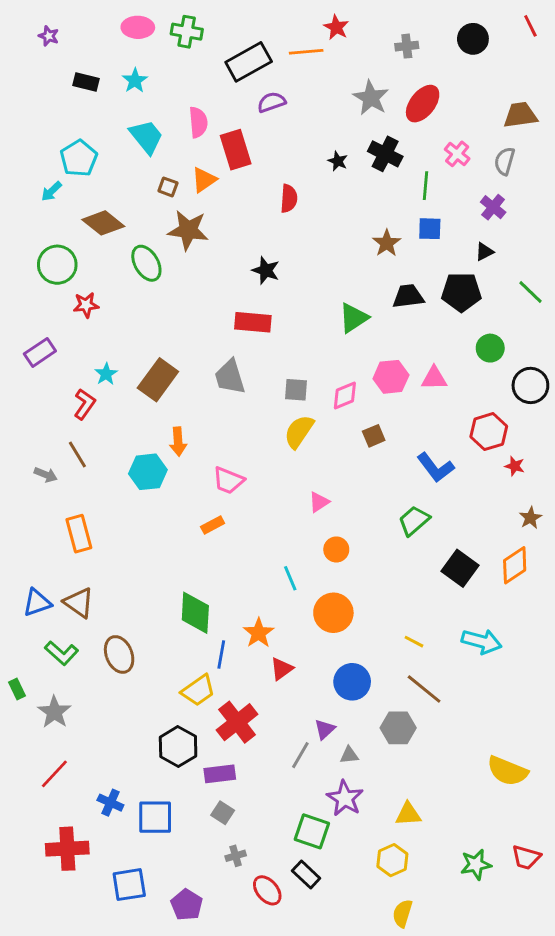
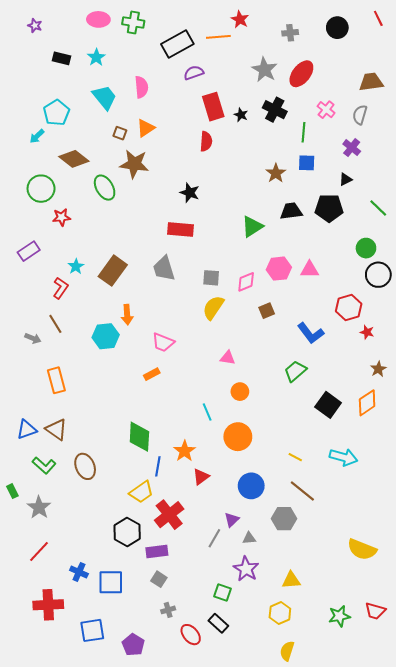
red rectangle: (236, 150) -> (213, 107), moved
green circle: (490, 348) -> (366, 248), moved
pink triangle: (319, 502) -> (228, 358), turned 42
green square: (312, 831) -> (222, 593), size x0.7

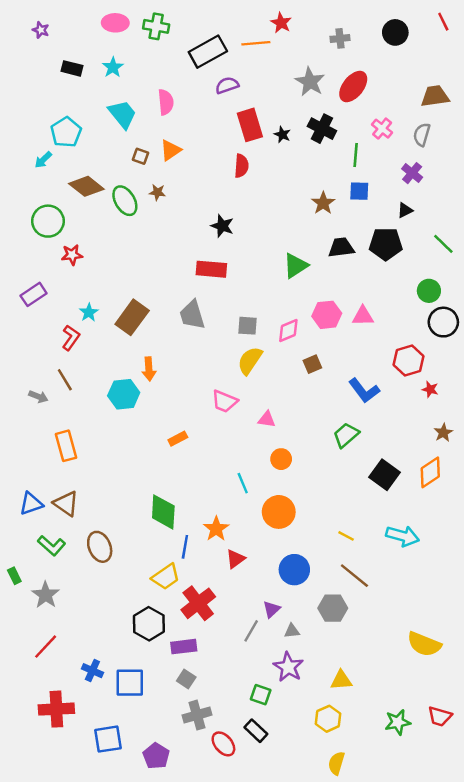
brown star: (134, 164) -> (157, 192), size x0.5
green ellipse: (105, 188) -> (125, 201), moved
pink trapezoid: (163, 342) -> (225, 401), moved
gray cross: (168, 610) -> (197, 715), size x1.6

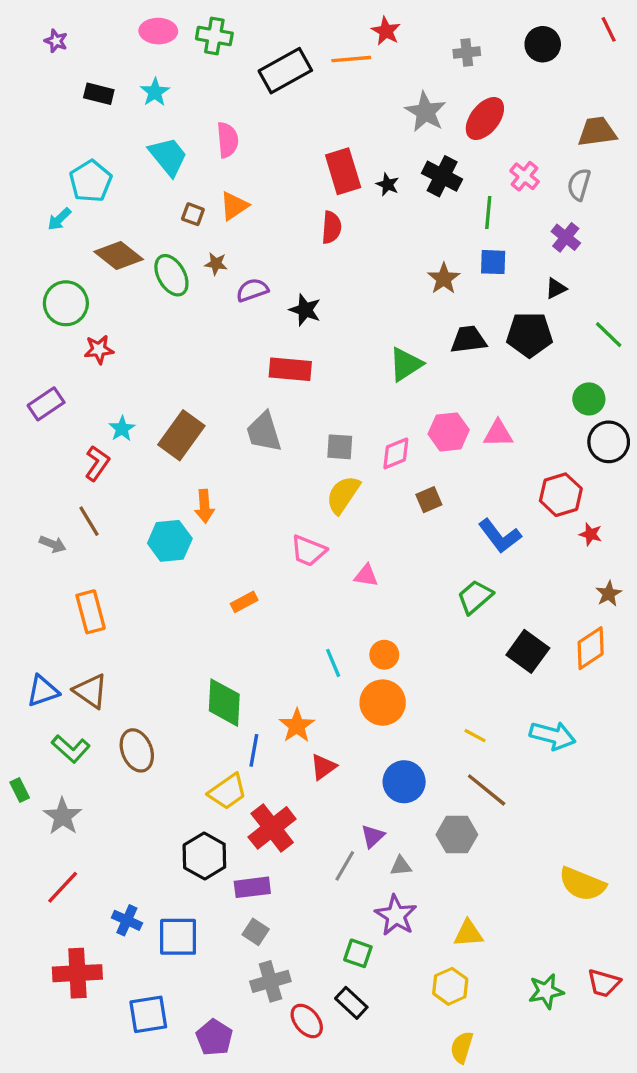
purple semicircle: (227, 85) -> (252, 290), moved
orange circle: (281, 459) -> (384, 655), moved

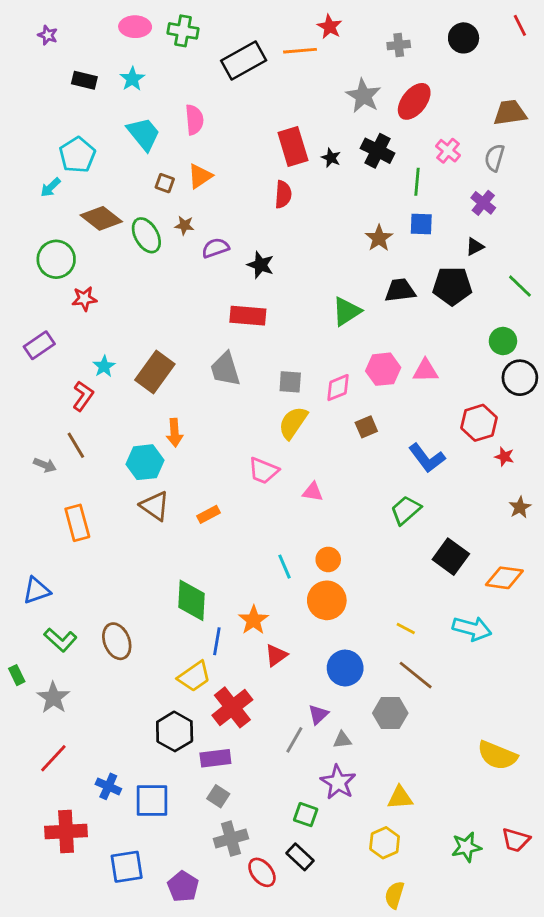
orange diamond: (591, 648) -> (504, 578), moved, turned 42
brown triangle: (91, 691) -> (155, 506), moved

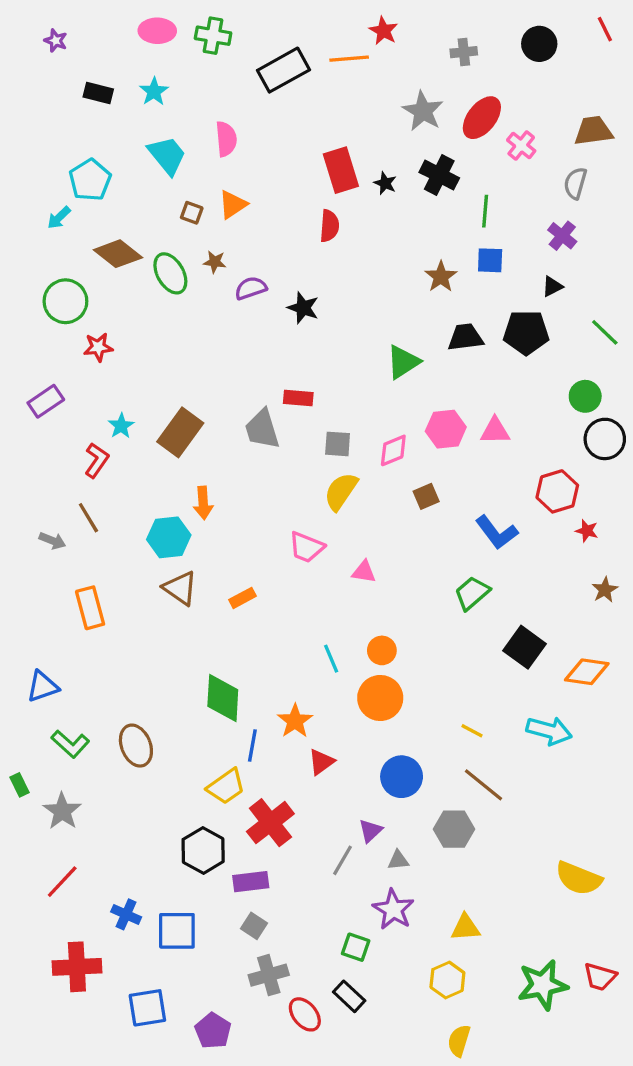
pink cross: (448, 151) -> (521, 146), moved
red rectangle: (248, 316) -> (298, 398), moved, size x0.7
green star: (466, 847) -> (543, 985), size x1.4

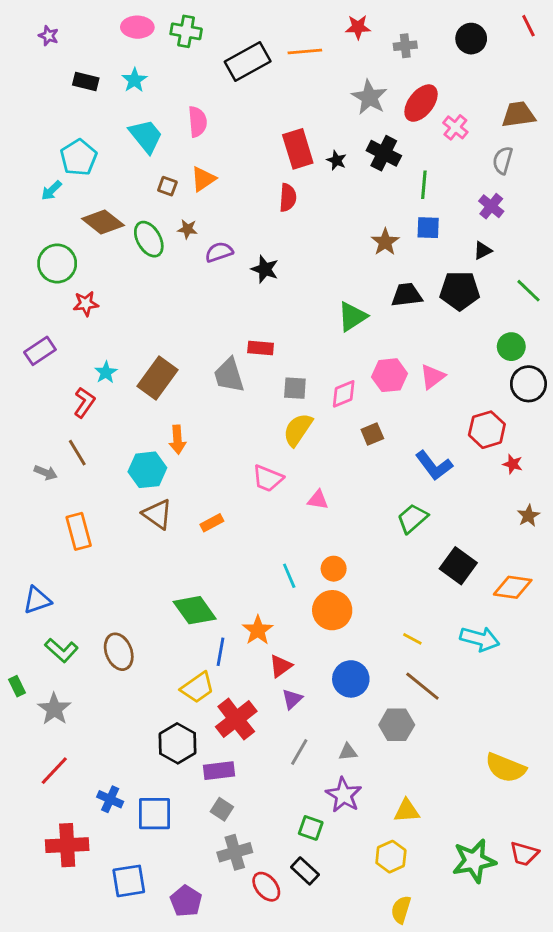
red star: (384, 31) -> (358, 27), moved, turned -30
pink triangle: (495, 431) -> (432, 377), turned -36
green diamond: (223, 698) -> (195, 610), turned -39
purple triangle: (370, 831) -> (292, 699), moved

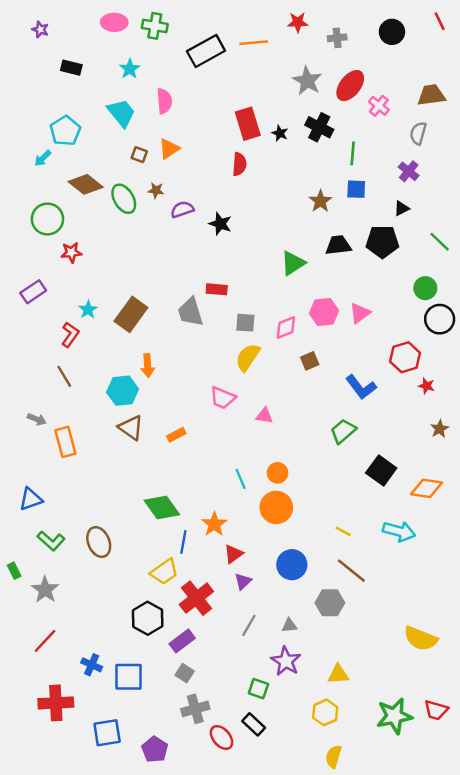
cyan star: (134, 80) -> (130, 69), moved
gray arrow: (46, 473) -> (37, 419), moved
purple rectangle: (219, 771) -> (182, 641), turned -30

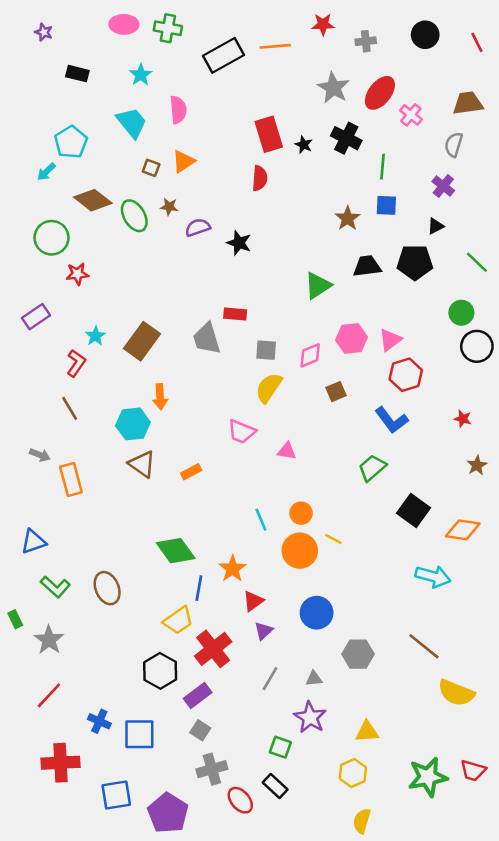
red line: (440, 21) -> (477, 42), moved
red hexagon: (405, 357) -> (406, 375), moved
yellow line: (343, 531) -> (333, 539), moved
brown line: (351, 571) -> (424, 646), moved
purple pentagon: (155, 749) -> (168, 813), size x1.4

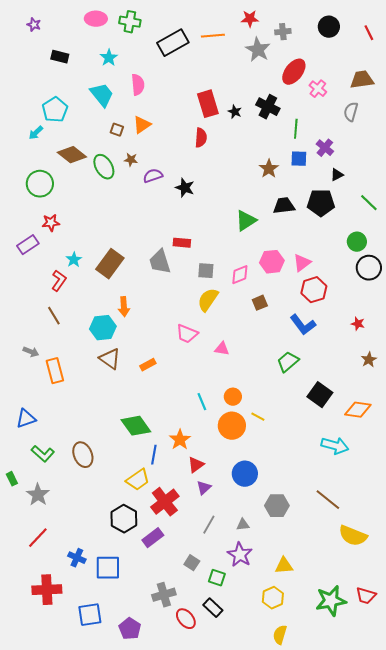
gray star: (333, 88) -> (258, 50), moved
purple cross: (443, 186) -> (325, 148), moved
red star: (77, 274) -> (51, 223), moved
gray square: (200, 730) -> (192, 563), moved
purple pentagon: (168, 813) -> (130, 629), size x0.7

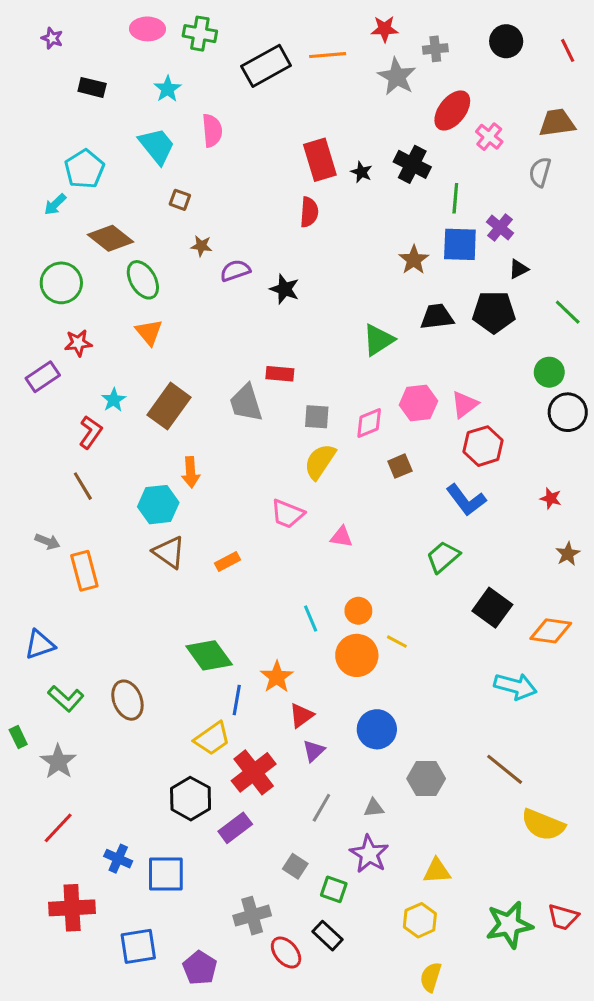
orange triangle: (142, 125) -> (149, 332), moved, turned -36
blue square: (299, 159) -> (460, 244), size x1.4
green ellipse: (104, 167) -> (143, 280), moved

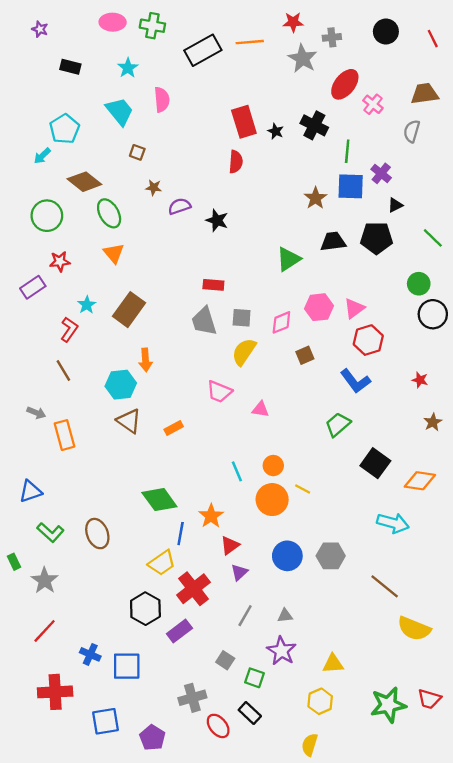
gray trapezoid: (246, 403) -> (204, 321), moved
gray hexagon: (426, 779) -> (331, 556), moved
yellow semicircle: (431, 977) -> (310, 745), moved

